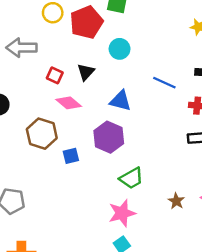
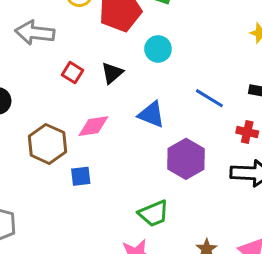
pink diamond: (69, 103) -> (93, 126), moved, turned -55
purple hexagon: (109, 137) -> (186, 159), moved

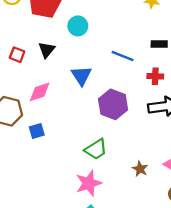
blue triangle: (151, 114) -> (81, 76), turned 45

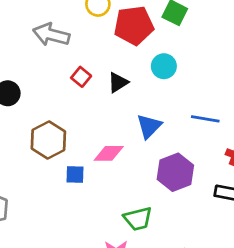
blue line: (123, 56) -> (205, 119), turned -30
pink diamond: (40, 92) -> (109, 153), moved

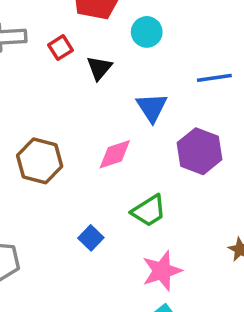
red square: (81, 77) -> (61, 48), moved, turned 36
blue square: (75, 174) -> (91, 238), moved, turned -30
green trapezoid: (138, 219) -> (149, 211), moved

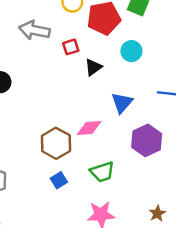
brown hexagon: (40, 161) -> (56, 143), moved

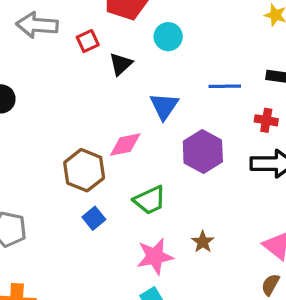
brown star: (157, 213) -> (203, 242), moved

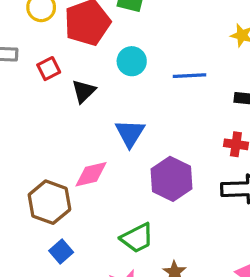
blue line: (225, 86) -> (189, 76), moved
green trapezoid: (150, 200) -> (137, 238), moved

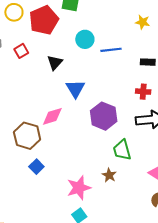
cyan circle: (132, 61) -> (85, 39), moved
black triangle: (84, 91) -> (55, 63), moved
green trapezoid: (137, 238) -> (122, 150), moved, turned 105

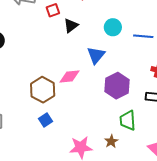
cyan circle: (85, 39) -> (113, 27), moved
blue line: (111, 50) -> (143, 36), moved
black triangle: (55, 63) -> (71, 25), moved

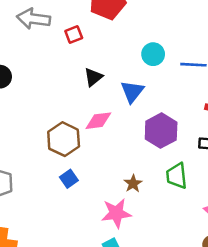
black triangle: (71, 25) -> (93, 77), moved
brown star: (111, 141) -> (133, 184), moved

